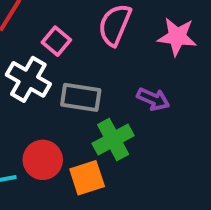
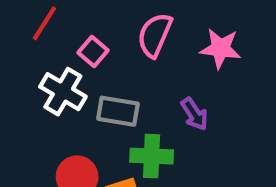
purple arrow: (153, 99) -> (194, 114), turned 32
green cross: (113, 139) -> (152, 156), turned 30

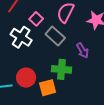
gray rectangle: (118, 111) -> (55, 36), moved, turned 30

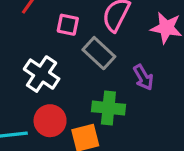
pink square: (36, 19) -> (68, 25), turned -32
white cross: (21, 37) -> (42, 74), moved

